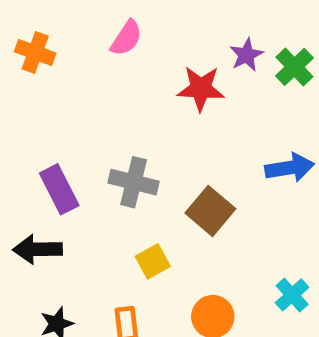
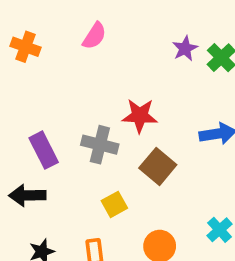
red star: (201, 89) -> (140, 116), moved

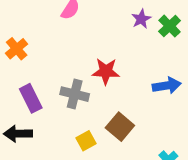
orange cross: (26, 47) -> (17, 49), moved, turned 30
brown square: (158, 166) -> (120, 127), moved

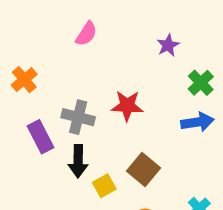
green cross: (170, 26) -> (201, 83), moved
gray cross: (75, 94) -> (78, 117), moved
black arrow: (18, 134) -> (78, 161), moved, turned -88

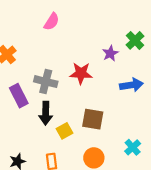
purple star: (168, 45) -> (110, 53), moved
green cross: (201, 83) -> (135, 40), moved
brown square: (143, 169) -> (93, 119), turned -30

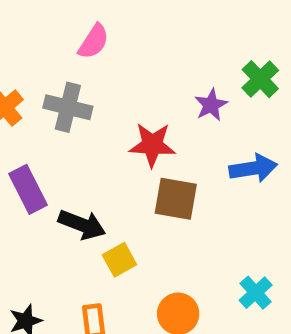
gray cross: (46, 82) -> (68, 107), moved
black arrow: (46, 113) -> (82, 225), turned -70
brown square: (93, 119) -> (176, 199), moved

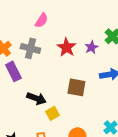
red star: (152, 145) -> (66, 47), moved, turned 30
purple rectangle: (28, 189) -> (13, 71), moved

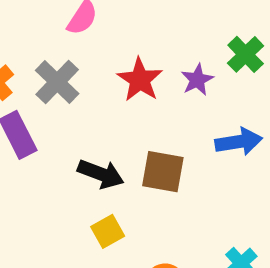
gray cross: (30, 48) -> (57, 82), turned 30
black arrow: (36, 98) -> (101, 174), moved

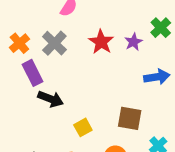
brown square: (163, 172) -> (130, 118), moved
black arrow: (101, 174) -> (51, 99), moved

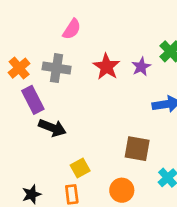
gray cross: (54, 43) -> (57, 68), turned -35
yellow square: (83, 127) -> (80, 168), moved

